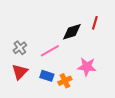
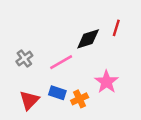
pink star: (87, 67) -> (106, 82), turned 30
red triangle: (20, 72) -> (29, 100), moved

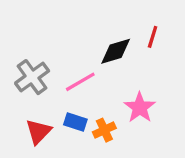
gray cross: (24, 58) -> (32, 77), size x1.5

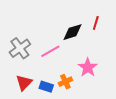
blue rectangle: (75, 122) -> (46, 87), moved

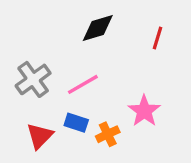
black diamond: (73, 32) -> (98, 28), moved
blue rectangle: (46, 87) -> (76, 123), moved

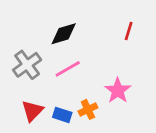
black diamond: (98, 28) -> (64, 34), moved
blue rectangle: (76, 123) -> (62, 115), moved

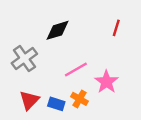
pink line: (68, 69) -> (76, 70), moved
orange cross: (88, 109) -> (80, 99), turned -35

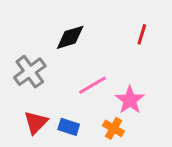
orange cross: (80, 99) -> (113, 128), moved

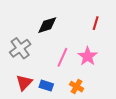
pink line: (93, 85) -> (62, 57), turned -36
pink star: (130, 100) -> (88, 56), moved

